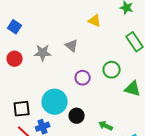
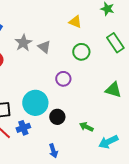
gray triangle: (72, 46) -> (44, 47), moved
gray star: (43, 53) -> (23, 43), moved, turned -30
green circle: (112, 70) -> (81, 52), moved

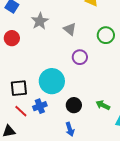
gray triangle: (44, 47) -> (70, 29), moved
green circle: (81, 52) -> (106, 35), moved
black circle: (57, 117) -> (74, 105), moved

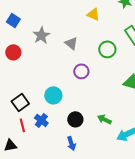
cyan circle: (52, 81) -> (53, 95), size x0.7
black square: (19, 88) -> (20, 102), turned -30
blue cross: (40, 106) -> (41, 120), turned -32
red line: (21, 111) -> (22, 125), turned 32

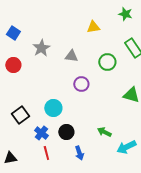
yellow triangle: (93, 14) -> (93, 27), turned -32
gray triangle: (71, 43) -> (71, 56), turned -32
black circle: (75, 119) -> (66, 132), moved
red line: (22, 125) -> (46, 153), moved
blue arrow: (71, 143) -> (79, 153), moved

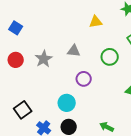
gray star: (41, 48) -> (44, 59), moved
cyan circle: (53, 108) -> (67, 103), moved

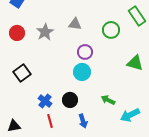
cyan circle: (67, 103) -> (82, 72), moved
black square: (23, 110) -> (22, 73), moved

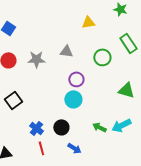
gray star: (45, 32) -> (36, 59), turned 30
cyan arrow: (130, 115) -> (121, 125), moved
blue arrow: (83, 121) -> (74, 148), turned -40

